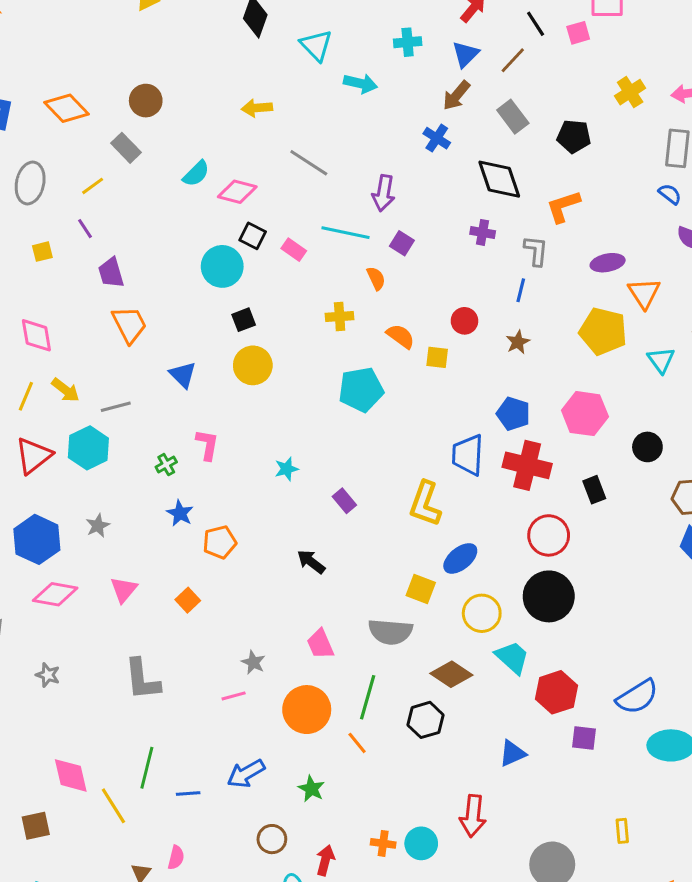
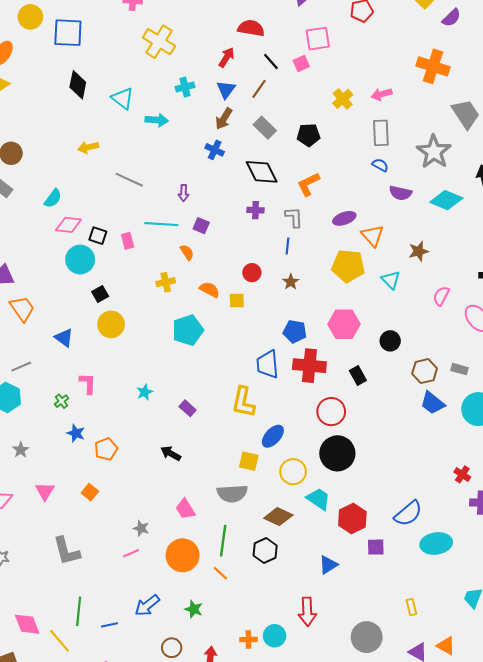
pink diamond: (237, 192) -> (69, 225), moved
purple arrow: (384, 193) -> (184, 193), size x0.7
pink rectangle: (294, 250) -> (128, 241), turned 49

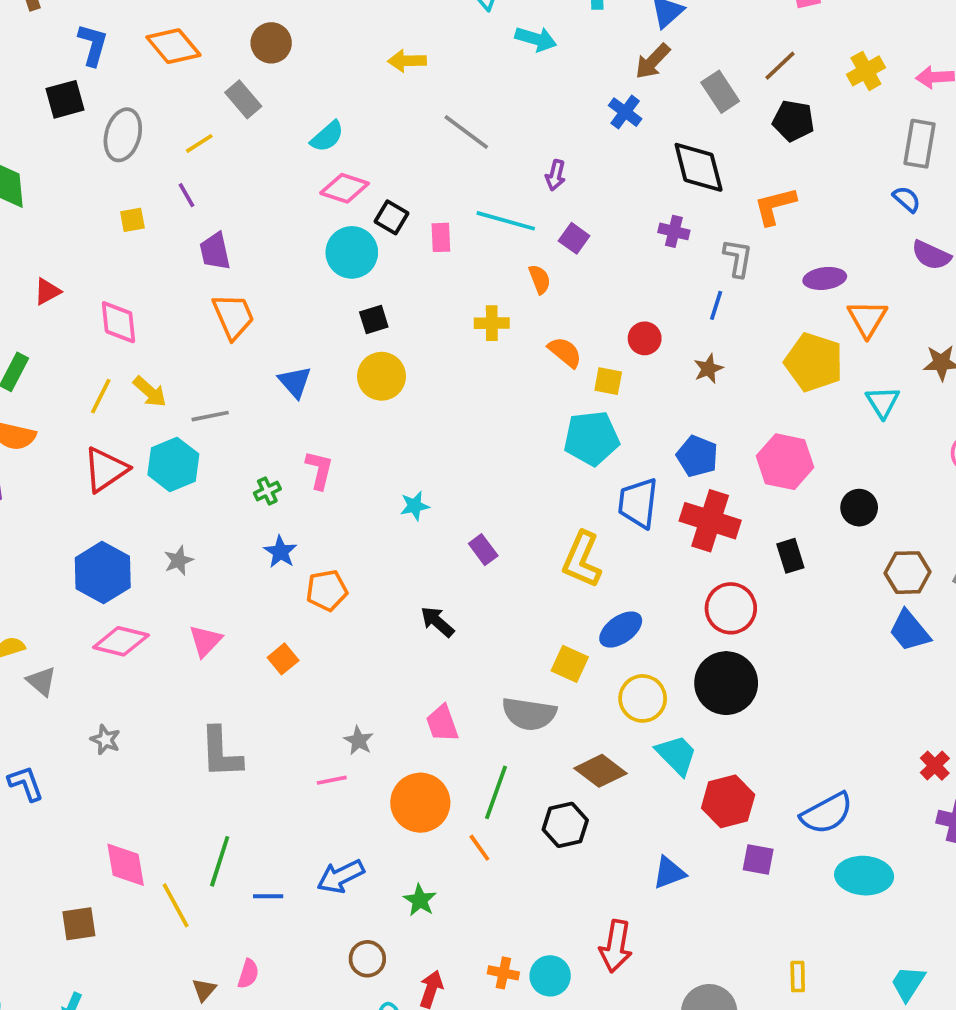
brown line: (259, 89) -> (780, 66), moved
cyan pentagon: (188, 330) -> (591, 438), moved

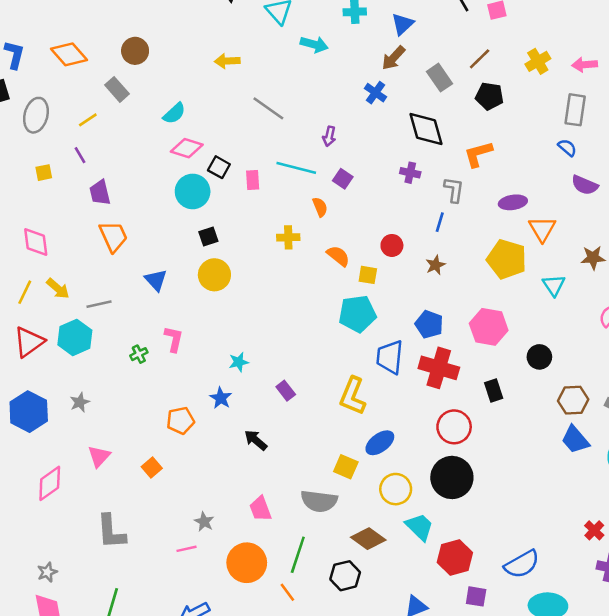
blue star: (280, 552) -> (221, 398), moved
pink diamond: (121, 641) -> (50, 483), moved, turned -48
gray star: (105, 740) -> (47, 572), moved, turned 30

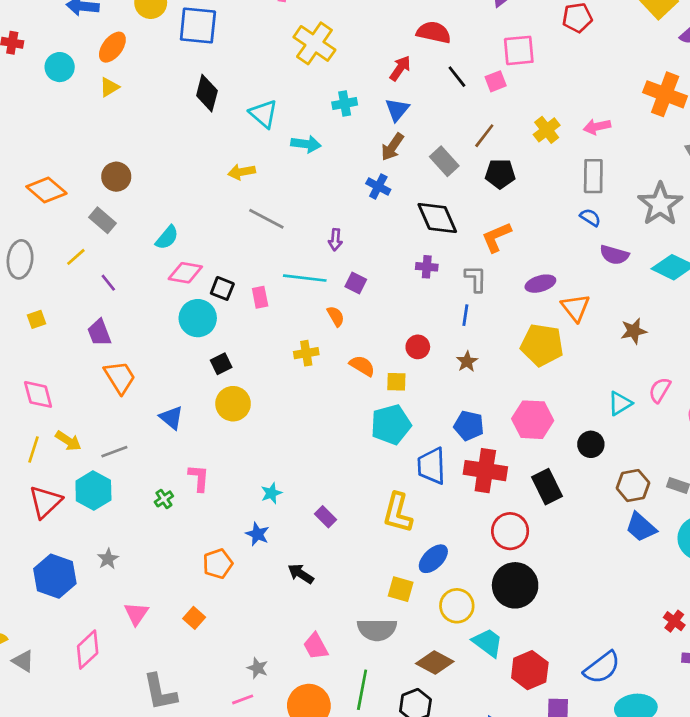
yellow arrow: (227, 61) -> (242, 172), moved
purple line: (80, 155) -> (108, 283), moved
cyan triangle: (554, 285) -> (620, 403), moved, turned 40
black rectangle: (494, 390) -> (547, 487), size x1.4

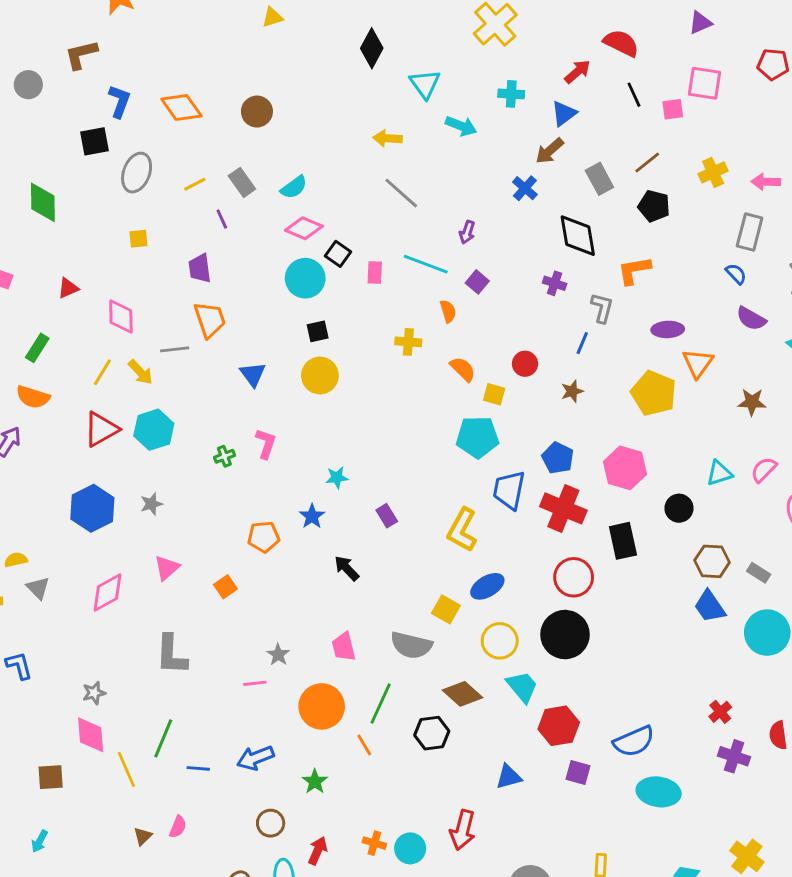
gray rectangle: (103, 220) -> (242, 182), moved
gray line: (114, 452) -> (175, 349), moved

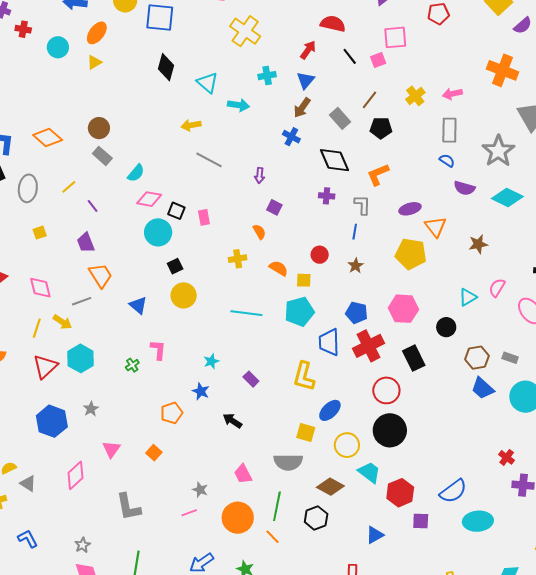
gray rectangle: (242, 182) -> (102, 156), moved
cyan line: (426, 264) -> (246, 313), moved
red cross: (563, 508) -> (369, 346), turned -36

